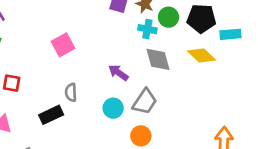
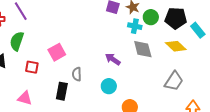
cyan rectangle: (230, 34) -> (198, 30), turned 56
pink square: (63, 45) -> (57, 52), moved
gray trapezoid: (145, 102) -> (174, 81), moved
black rectangle: (51, 115) -> (62, 91), turned -54

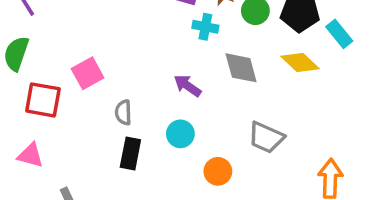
cyan cross: (135, 26) -> (205, 27), moved
red square: (32, 67) -> (43, 100), size x1.5
gray trapezoid: (174, 81) -> (266, 137), moved, turned 80
black rectangle: (62, 91) -> (130, 153), moved

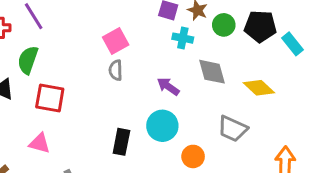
yellow diamond: (300, 62) -> (259, 88), moved
pink square: (88, 73) -> (116, 41), moved
gray semicircle: (123, 112) -> (116, 70), moved
cyan circle: (180, 134) -> (162, 126), size x1.4

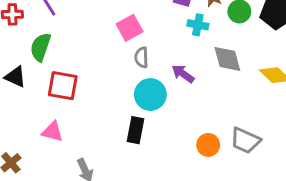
gray semicircle: (116, 70) -> (141, 57), moved
cyan circle: (162, 126) -> (150, 95), moved
gray trapezoid: (233, 129) -> (245, 141), moved

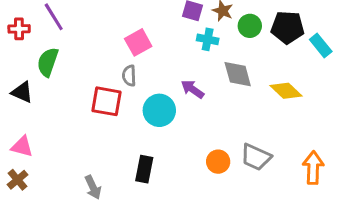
gray semicircle: (141, 57) -> (129, 76), moved
red square: (63, 86) -> (107, 101), moved
black rectangle: (136, 130) -> (144, 169), moved
pink triangle: (52, 132) -> (22, 147), moved

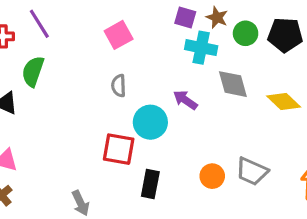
cyan cross: (208, 39) -> (201, 48), size x1.4
pink square: (138, 42) -> (119, 35), moved
red square: (107, 101) -> (119, 149), moved
black rectangle: (144, 169) -> (150, 184), moved

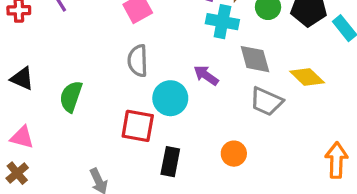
green semicircle: (33, 71) -> (71, 97), moved
gray semicircle: (119, 86) -> (138, 61), size x1.4
gray trapezoid: (252, 171) -> (266, 101), moved

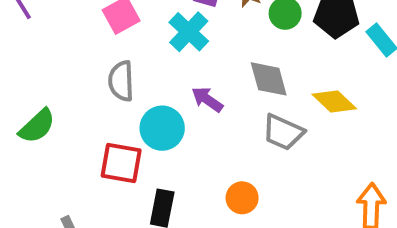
cyan cross: (222, 22) -> (189, 32), moved, turned 32
green semicircle: (71, 97) -> (37, 126), turned -152

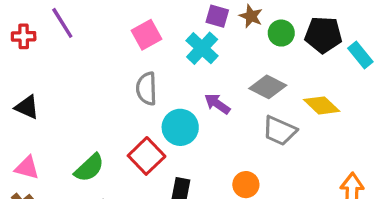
gray diamond: (269, 79) -> (268, 87), turned -48
green semicircle: (37, 126) -> (89, 168), moved
red square: (121, 163) -> (147, 156), turned 36

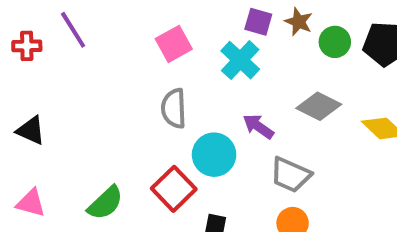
gray trapezoid: (280, 131) -> (291, 175), moved

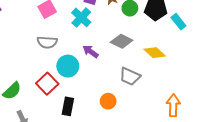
gray semicircle: (174, 108) -> (47, 42), turned -84
gray trapezoid: (291, 175) -> (130, 76), moved

